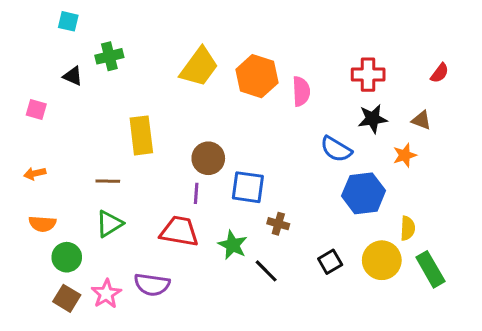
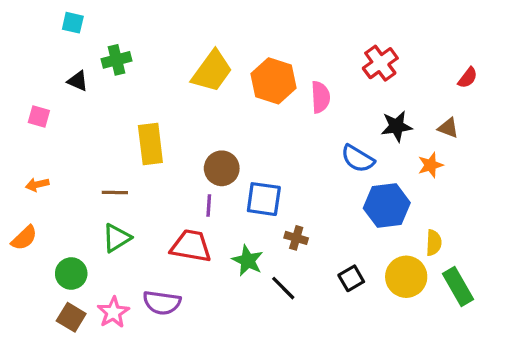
red cross: (368, 75) -> (380, 63), moved, turned -36
orange semicircle: (42, 224) -> (24, 238), moved, turned -48

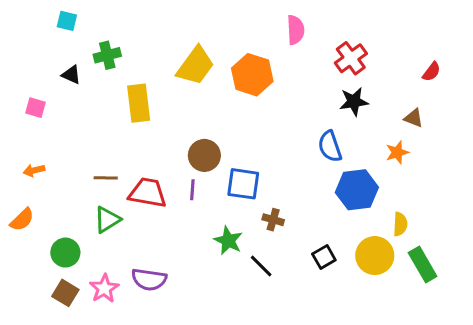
pink semicircle: (320, 97) -> (296, 30), moved
black star: (396, 126) -> (354, 102), moved
yellow rectangle: (150, 144) -> (139, 103), moved
blue semicircle: (358, 159) -> (330, 146), turned 40
red trapezoid: (191, 246) -> (148, 193), moved

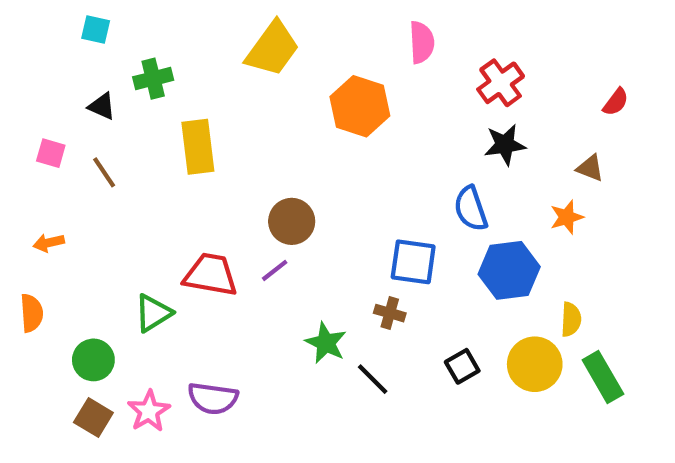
yellow trapezoid: (195, 66) -> (272, 49), moved
brown line: (106, 178) -> (104, 172), moved, turned 55
blue square: (243, 184) -> (413, 262), moved
purple line: (192, 190) -> (275, 270), turned 48
orange semicircle: (22, 220) -> (32, 313), turned -50

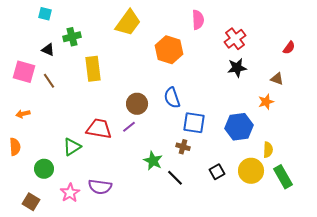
pink square: (51, 153) -> (24, 72), size x1.6
blue semicircle: (471, 209) -> (172, 98), moved
brown square: (93, 417) -> (31, 202), moved

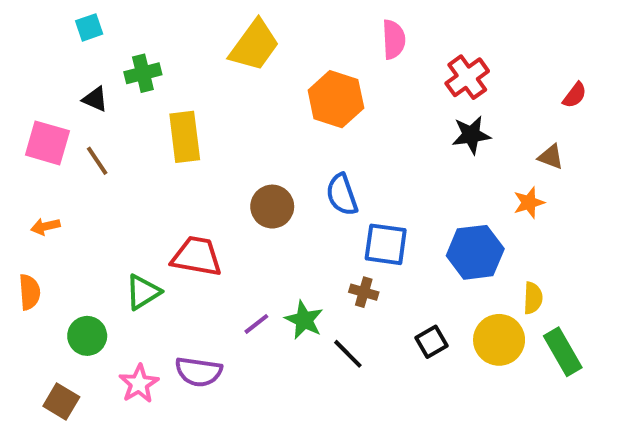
cyan square: (45, 14) -> (89, 27), turned -32
purple line: (129, 127) -> (256, 324), moved

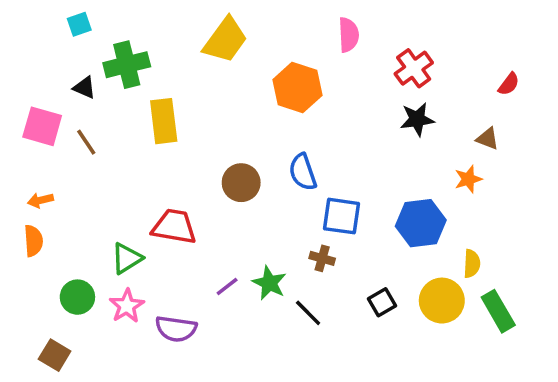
green cross: (143, 73) -> (127, 65), size x1.4
orange semicircle: (29, 292) -> (33, 241), moved
pink star: (139, 384) -> (127, 306), moved

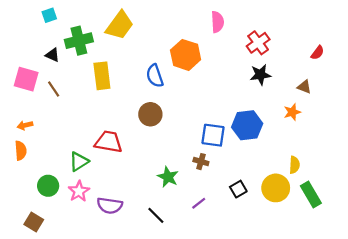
yellow trapezoid: (225, 40) -> (120, 25), moved
blue semicircle: (303, 172) -> (155, 76), moved
blue hexagon: (421, 223) -> (247, 125), moved
purple line: (227, 287) -> (199, 203), moved
black line: (308, 313) -> (156, 215), moved

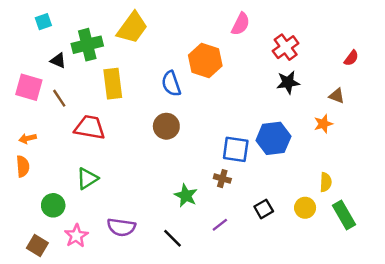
cyan square: (49, 15) -> (43, 22), moved
pink semicircle: (217, 22) -> (241, 24), turned 30
red trapezoid: (109, 142) -> (90, 127), moved
yellow circle: (276, 188) -> (305, 208), size x0.7
pink star: (79, 191) -> (76, 236), moved

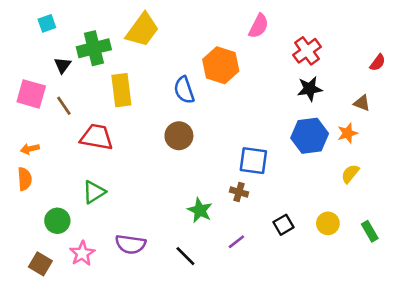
black triangle: (58, 61) -> (63, 65), turned 42
blue hexagon: (273, 138) -> (310, 136), moved
yellow semicircle: (326, 182) -> (350, 174), moved, turned -144
green rectangle: (344, 215) -> (370, 231), size x0.7

